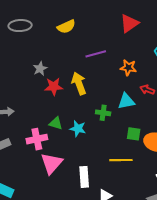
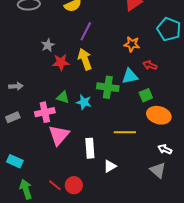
purple line: (96, 54) -> (86, 31), moved, turned -48
green cross: (103, 113) -> (108, 87), size x1.5
green square: (134, 134) -> (146, 95), moved, turned -32

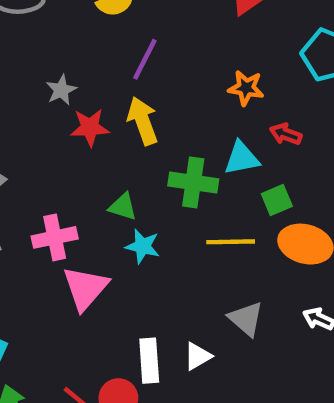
green triangle: (63, 97) -> (123, 207), moved
cyan star: (84, 102) -> (143, 246), moved
yellow line: (125, 132) -> (231, 242), moved
white rectangle: (90, 148) -> (149, 361), moved
gray triangle: (158, 170) -> (246, 319), moved

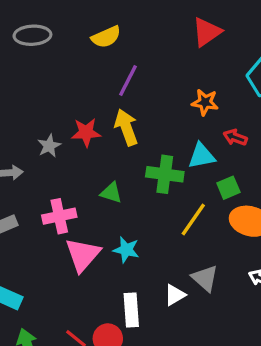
gray star: (61, 90) -> (49, 146), moved
yellow line: (231, 242) -> (193, 220), turned -54
cyan star: (143, 246) -> (126, 250), moved
white triangle: (198, 356) -> (175, 295), moved

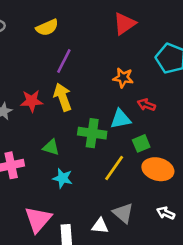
cyan star: (126, 250) -> (63, 178), moved
pink triangle: (83, 255) -> (38, 219), moved
white triangle: (175, 295) -> (100, 226), turned 36

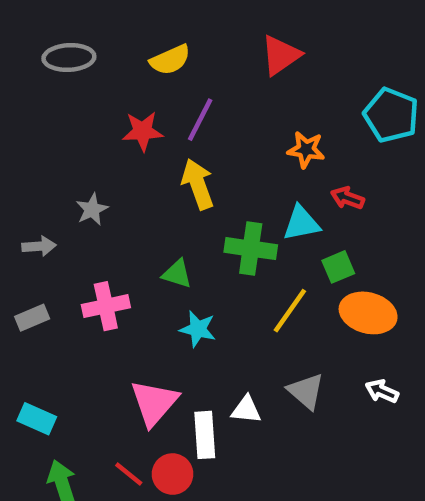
red triangle: (124, 24) -> (281, 55), moved
red star: (32, 101) -> (143, 131), moved
white triangle: (100, 226) -> (246, 410), moved

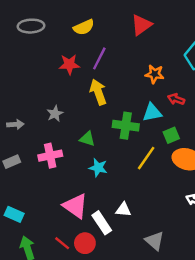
gray star: (92, 209) -> (55, 114), moved
gray triangle: (306, 391) -> (155, 241), moved
pink triangle: (154, 403) -> (75, 206), turned -36
white rectangle: (205, 435) -> (102, 223), turned -30

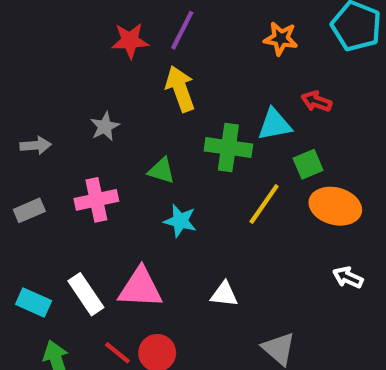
orange star: (155, 74) -> (281, 39), moved
pink triangle: (75, 206) -> (140, 288), turned -32
white rectangle: (102, 223) -> (86, 294), moved

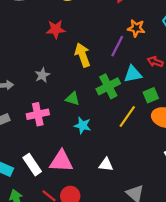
purple line: (182, 30) -> (117, 46), moved
green cross: (228, 147) -> (108, 86), turned -35

